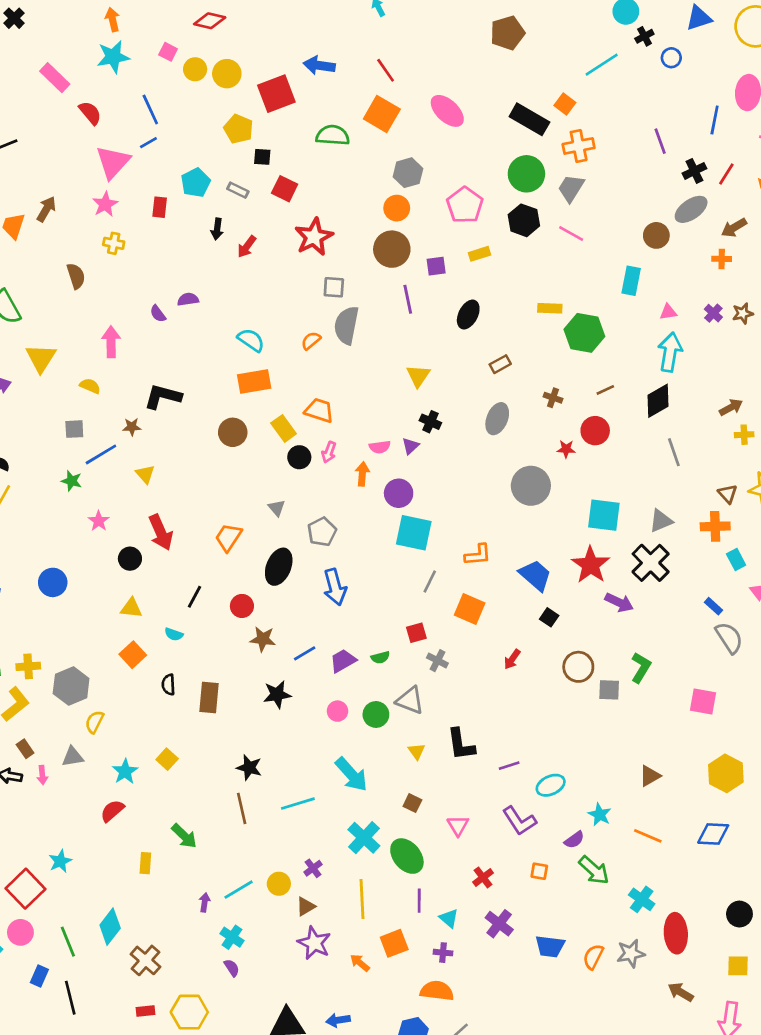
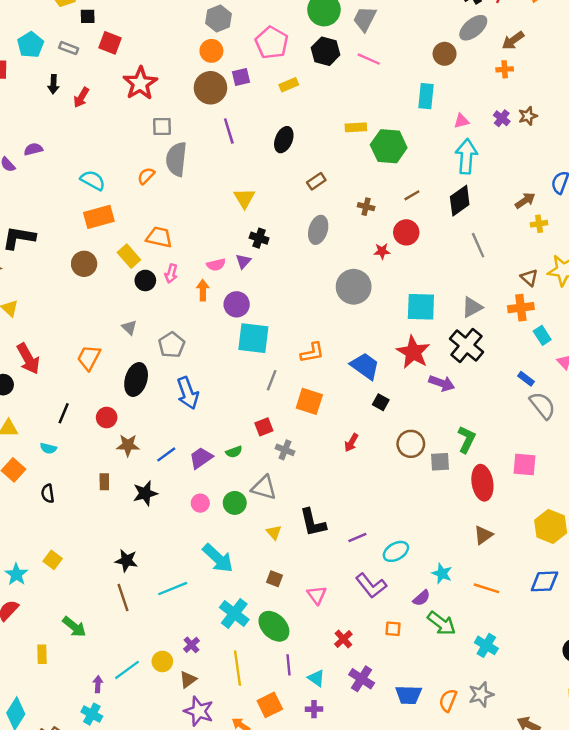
purple square: (436, 266) -> (241, 77), moved
brown rectangle: (209, 697) -> (104, 482), moved, size x0.6
red ellipse: (676, 933) -> (482, 483), moved
cyan cross: (232, 937) -> (92, 714), moved

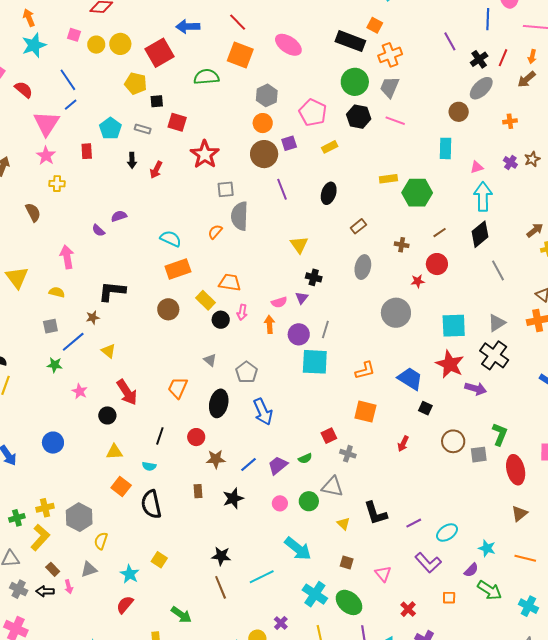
brown arrow: (513, 40) -> (527, 79), moved
gray line: (272, 380) -> (325, 329), moved
black semicircle: (48, 493) -> (151, 504), size x1.8

